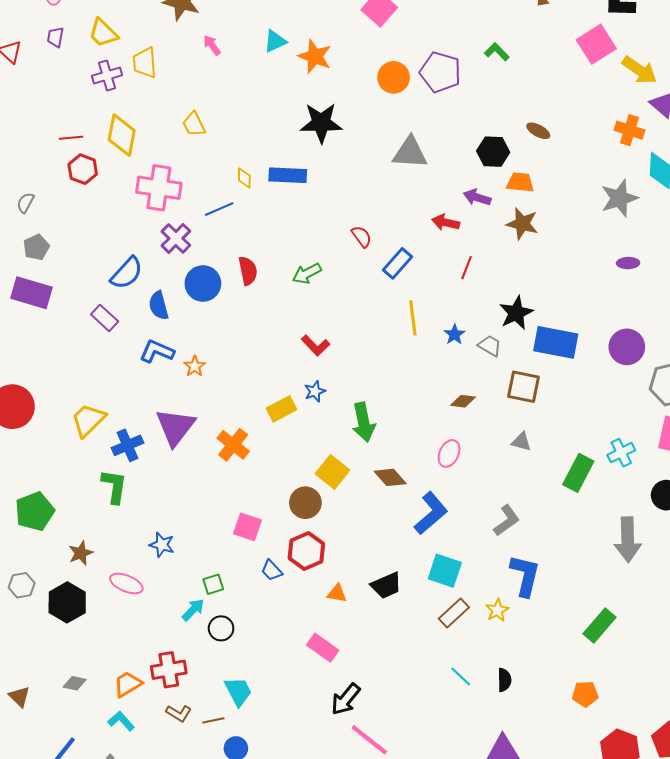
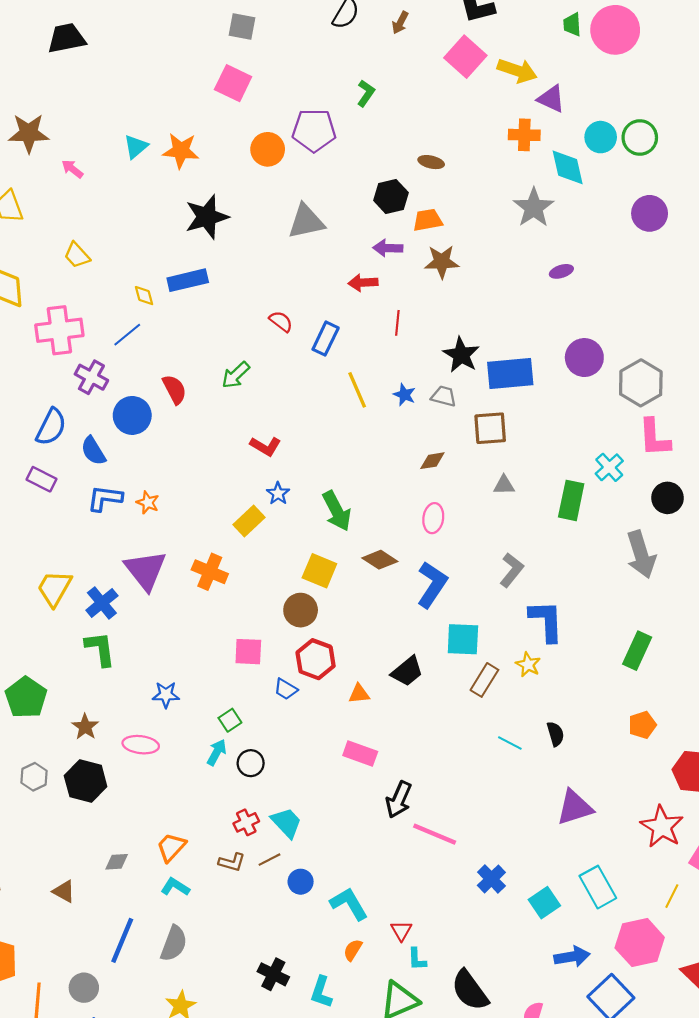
green L-shape: (497, 52) -> (366, 93), turned 95
red cross: (169, 670) -> (246, 822), moved, size x0.7

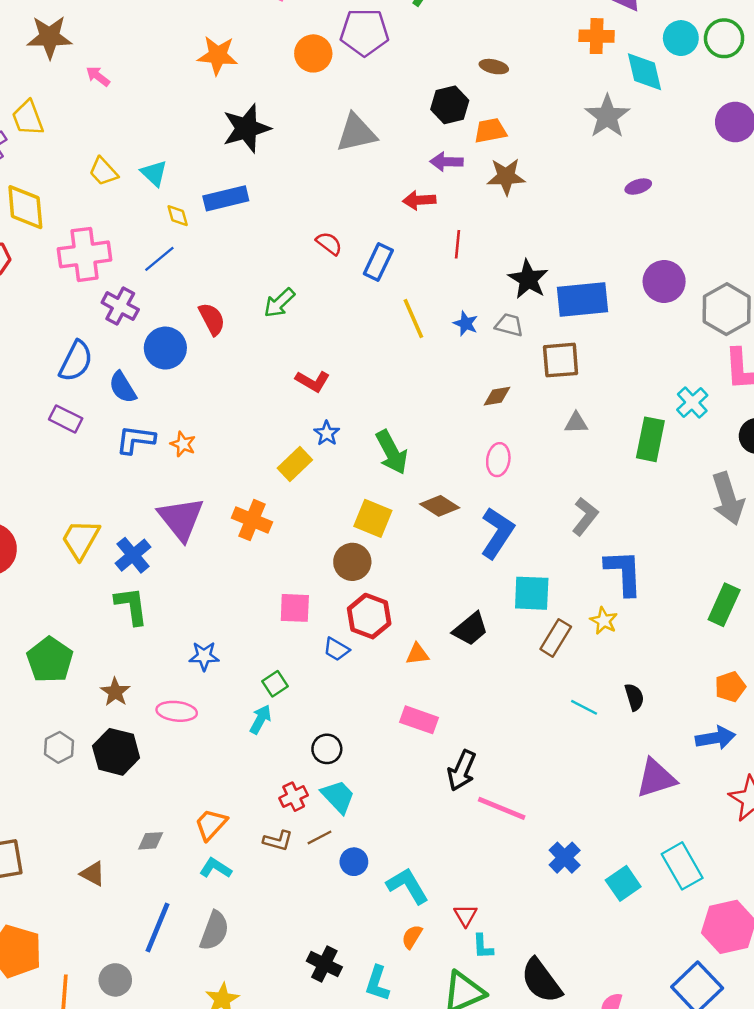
cyan triangle: (136, 147) -> (154, 173), moved, turned -36
black circle: (251, 763) -> (327, 749), moved
blue arrow: (572, 957) -> (715, 738), moved

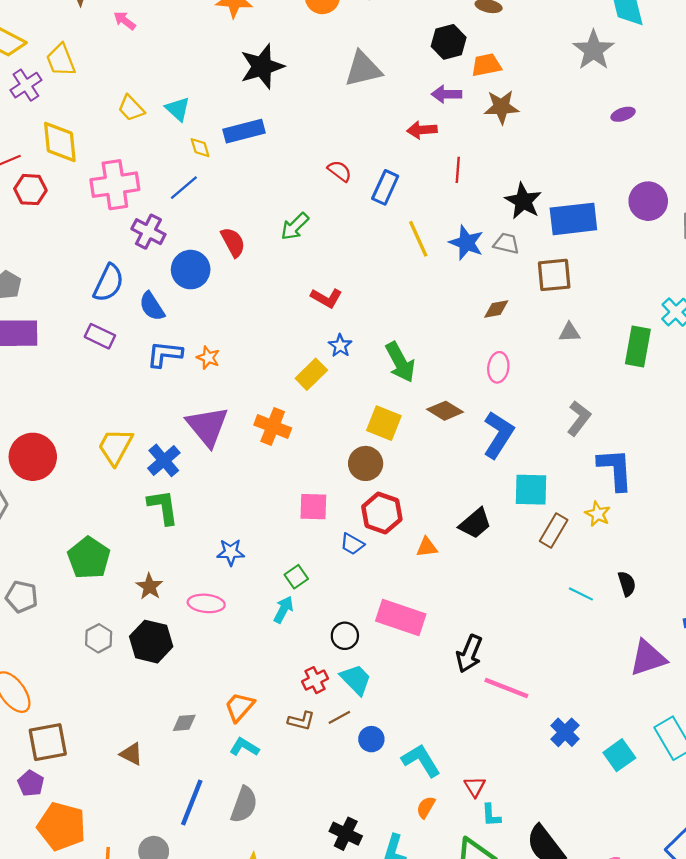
blue star: (466, 324) -> (466, 243), size x1.5
pink rectangle: (419, 720) -> (401, 617), moved, size x1.4

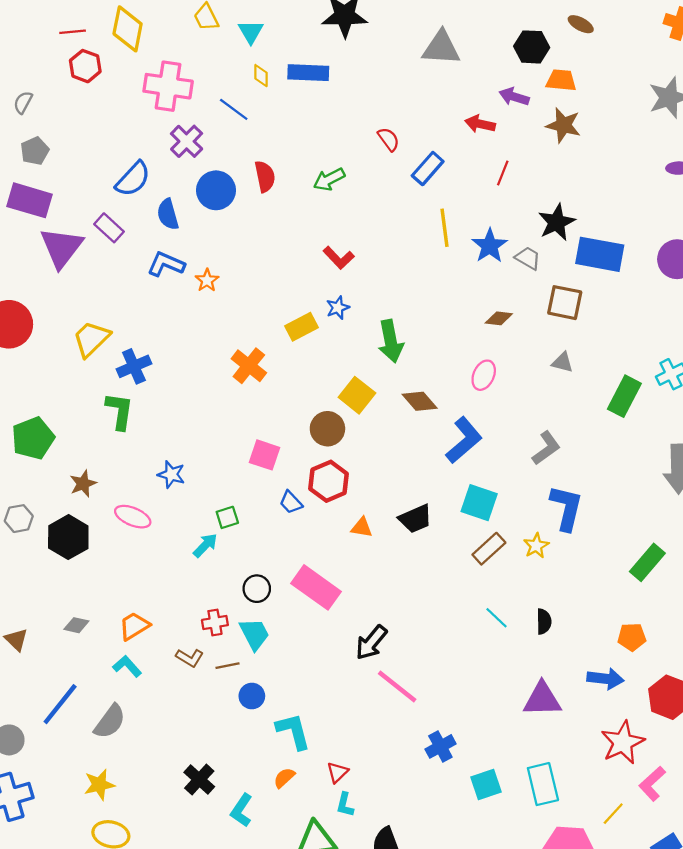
blue line: (184, 188) -> (234, 109), turned 60
purple triangle: (207, 426) -> (61, 247), moved

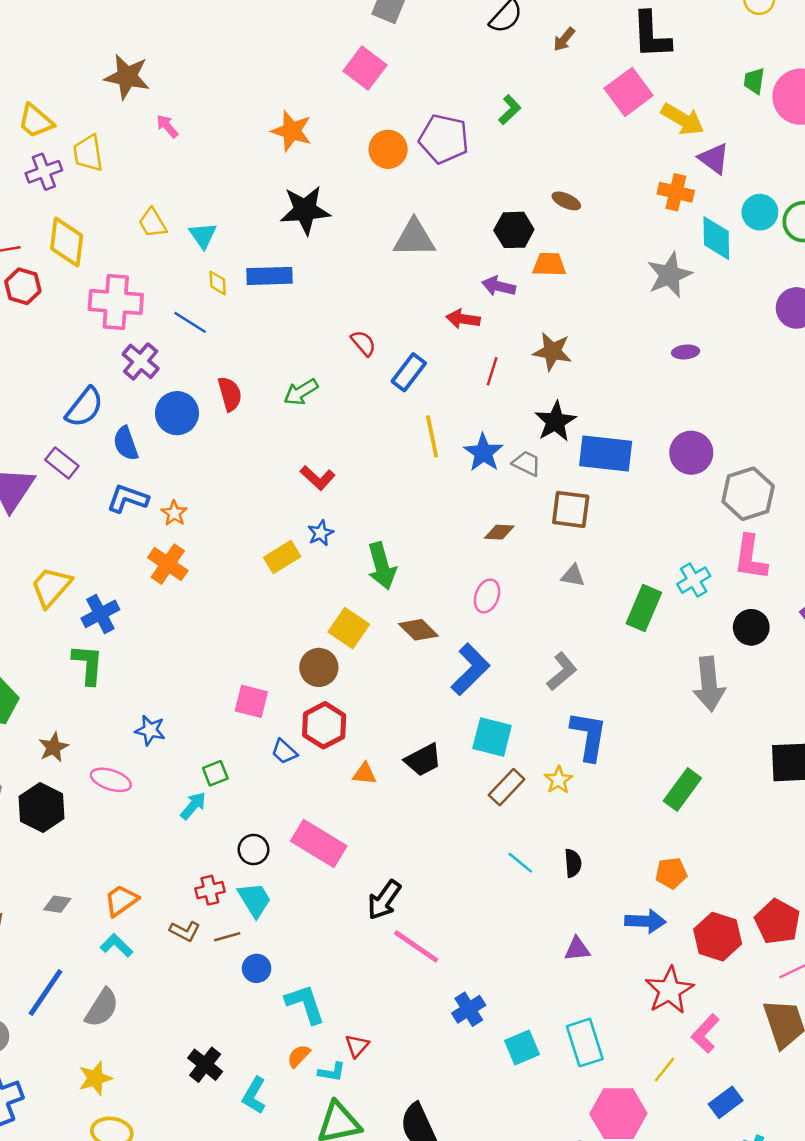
brown star: (563, 125) -> (552, 352), moved
orange cross: (249, 366) -> (168, 564), moved
purple triangle: (542, 699) -> (577, 949), size x0.6
cyan L-shape: (345, 805) -> (332, 1072), moved, turned -90

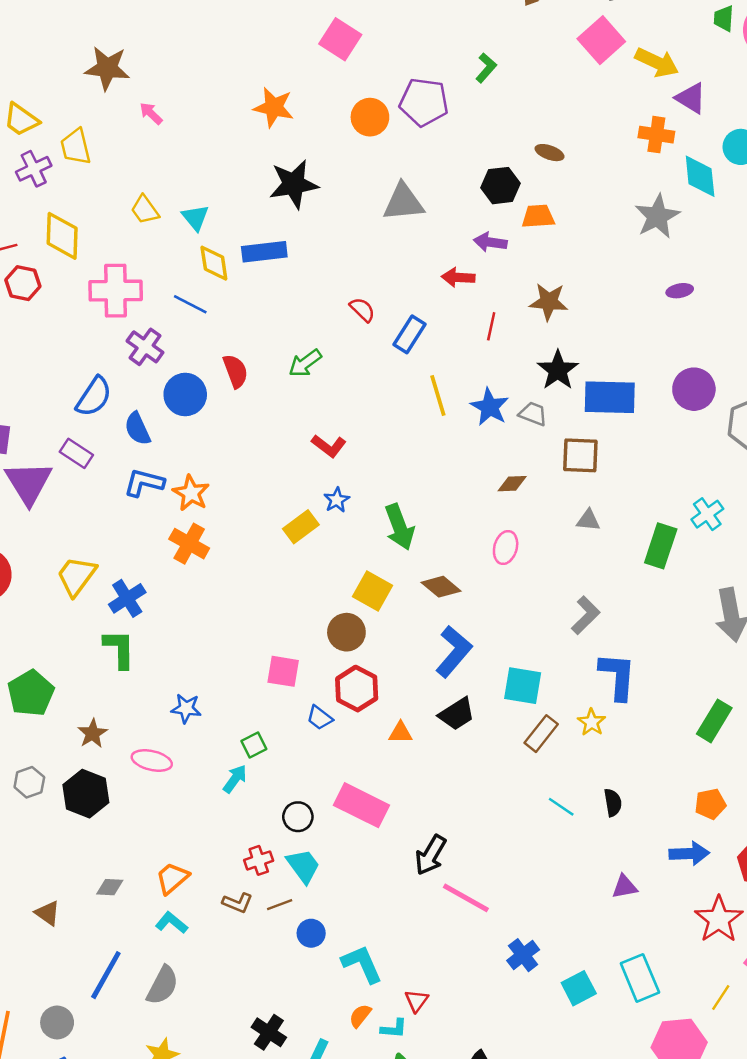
yellow diamond: (218, 283) -> (214, 263), size x1.5
orange star: (174, 513) -> (191, 493), size x1.4
blue L-shape: (470, 669) -> (454, 651), moved

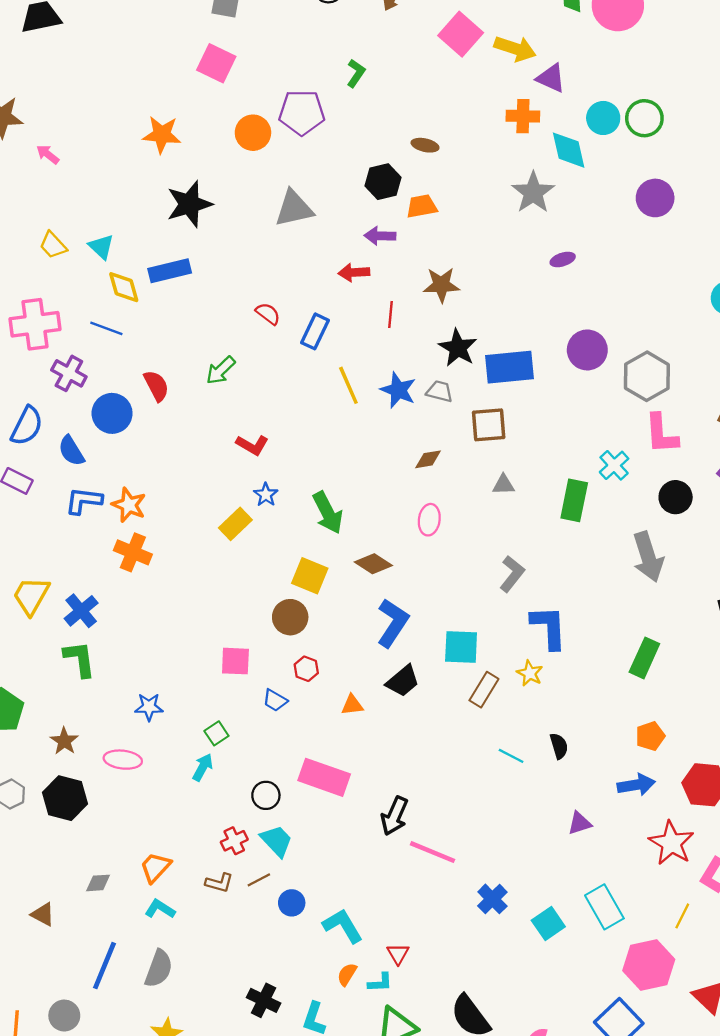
red hexagon: (357, 689) -> (306, 669), size x0.6

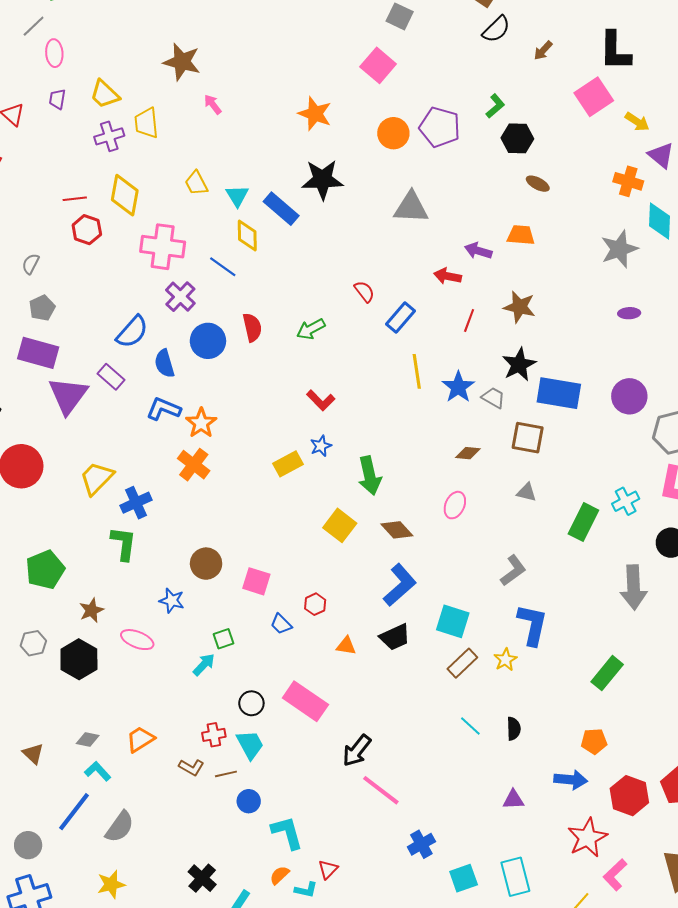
yellow arrow: (515, 49) -> (637, 122), size x0.7
black hexagon: (383, 182) -> (517, 138), moved
blue rectangle: (170, 271) -> (281, 209), moved, turned 39
brown circle: (290, 617) -> (206, 564), moved
cyan L-shape: (160, 909) -> (98, 771), moved

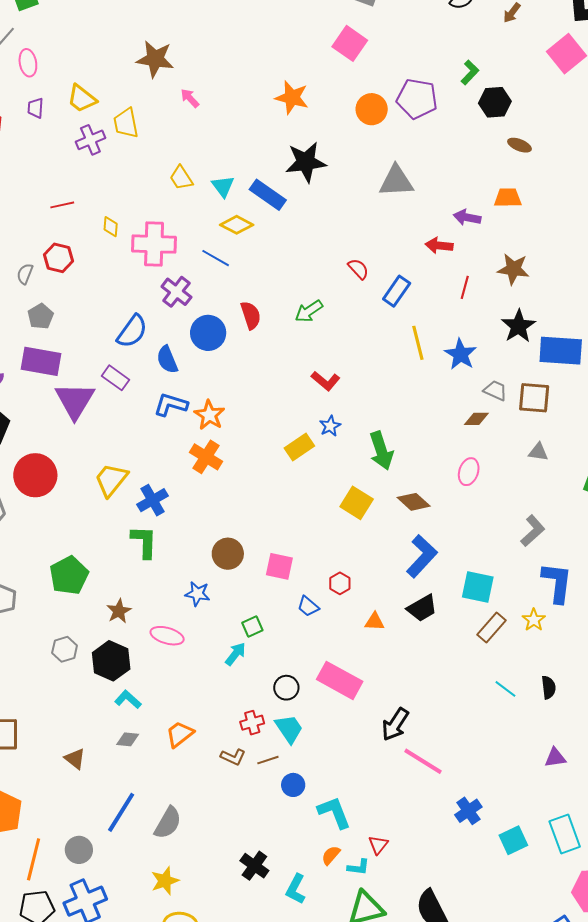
yellow diamond: (125, 195) -> (111, 227), moved, size x0.5
red hexagon: (87, 230) -> (59, 258), moved
yellow diamond: (247, 236) -> (237, 225), turned -56
gray trapezoid: (493, 398) -> (495, 390), moved
cyan L-shape: (98, 771) -> (128, 699), moved

